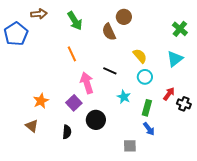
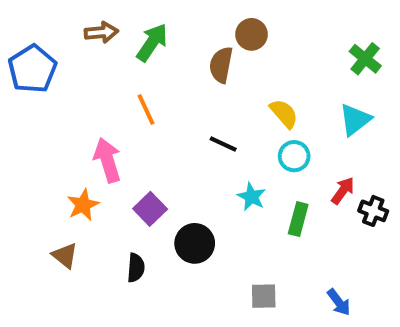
brown arrow: (39, 14) -> (101, 32), moved
green arrow: (75, 21) -> (152, 42), turned -114
brown semicircle: (109, 32) -> (221, 65), turned 36
pink arrow: (87, 83) -> (107, 160), moved
blue arrow: (149, 129) -> (339, 302), moved

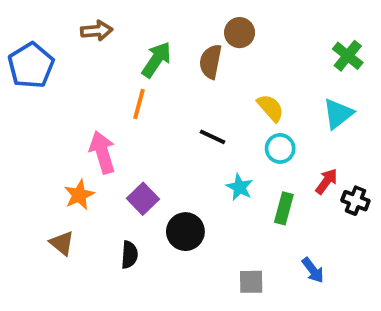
green arrow: (152, 42) -> (156, 60), moved
orange line: (146, 109) -> (139, 104), turned 40
blue arrow: (339, 302) -> (313, 270), moved

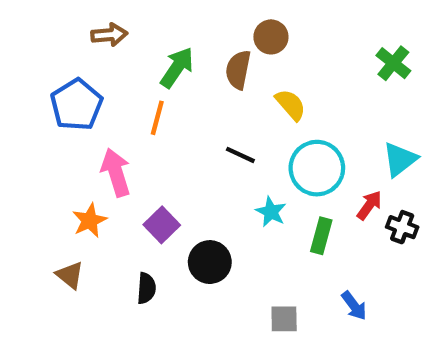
blue pentagon: (31, 65) -> (76, 105), moved
yellow semicircle: (270, 108) -> (291, 105), moved
cyan triangle: (338, 114) -> (400, 159), moved
cyan circle: (280, 148) -> (317, 168), size x1.6

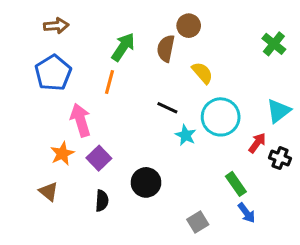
brown arrow: (109, 35) -> (56, 26), moved
cyan star: (271, 212) -> (186, 135), moved
purple square: (162, 225) -> (99, 158), moved
green rectangle: (321, 236) -> (236, 184), moved, turned -50
gray square: (284, 319) -> (198, 222), turned -30

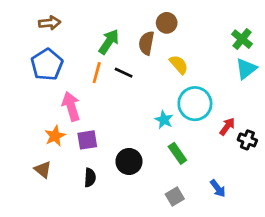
black line: (167, 108) -> (124, 73), moved
cyan triangle: (278, 111) -> (246, 69), moved
purple square: (99, 158) -> (87, 140), turned 35
green rectangle: (236, 184) -> (177, 153), moved

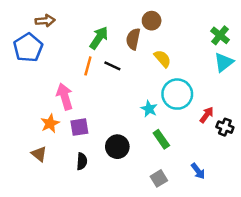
blue pentagon: (47, 65) -> (28, 48), moved

